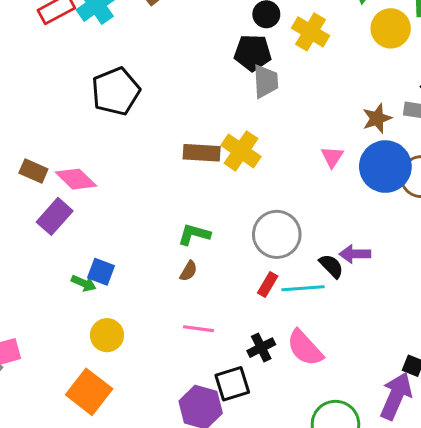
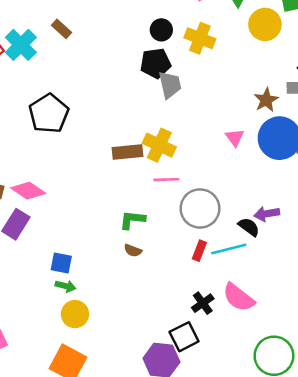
brown semicircle: (188, 271) -> (133, 250), turned 90
green arrow: (84, 283) -> (66, 286), moved
pink line: (198, 329) -> (166, 180), moved

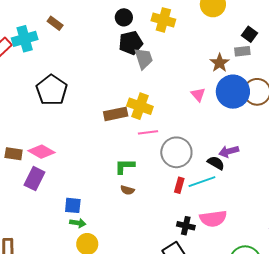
black circle: (161, 30) -> (124, 17), moved
cyan cross: (21, 45) -> (25, 39), turned 35
pink semicircle: (239, 297) -> (213, 219), turned -40
black cross: (203, 303) -> (186, 226), turned -36

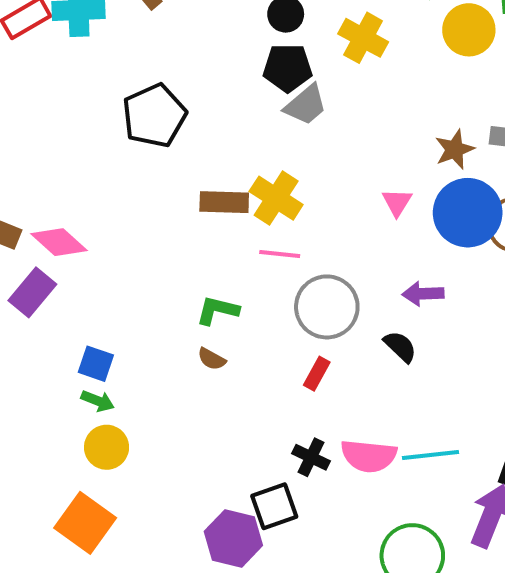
gray trapezoid: (144, 58) -> (306, 105), turned 55
black pentagon: (52, 90) -> (154, 116), moved
purple arrow: (229, 151) -> (423, 294), moved
cyan line: (202, 182) -> (430, 455), moved

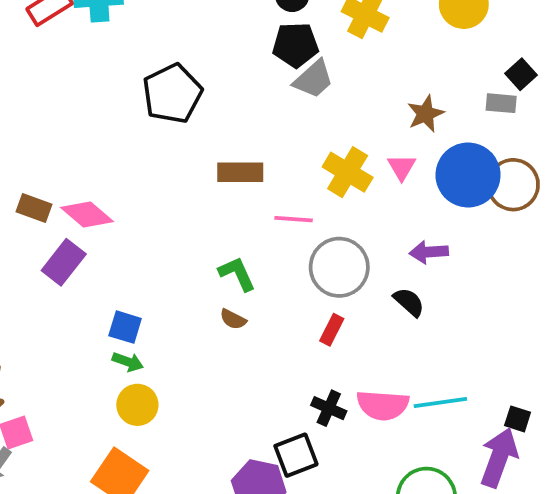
brown star: (455, 149) -> (425, 114), moved
yellow cross: (276, 198) -> (348, 172), moved
green L-shape: (217, 310) -> (237, 274), turned 54

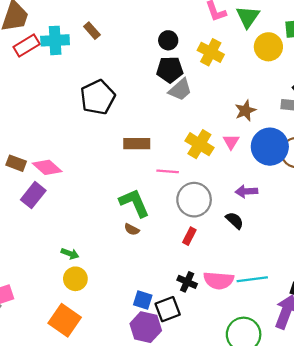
green L-shape: (237, 274) -> (134, 203), size x1.4
blue square: (125, 327) -> (143, 300), moved

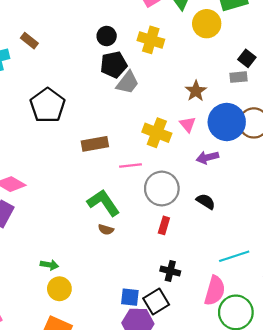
purple arrow: (246, 191) -> (207, 157), moved
pink semicircle: (219, 280) -> (215, 291), moved, turned -68

